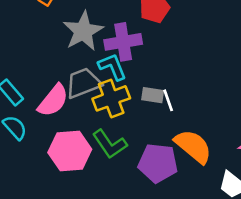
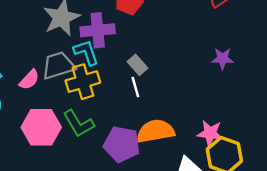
gray rectangle: (153, 95) -> (138, 65), moved, turned 36
pink semicircle: (53, 100) -> (29, 80), size x0.7
orange semicircle: (193, 146) -> (155, 131), turned -54

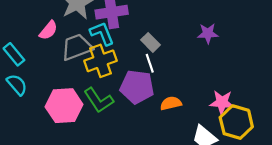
purple star: (223, 58) -> (208, 33), moved
pink semicircle: (29, 80) -> (48, 30), moved
orange semicircle: (155, 131) -> (171, 103), size x0.6
purple pentagon: (122, 144) -> (137, 87), moved

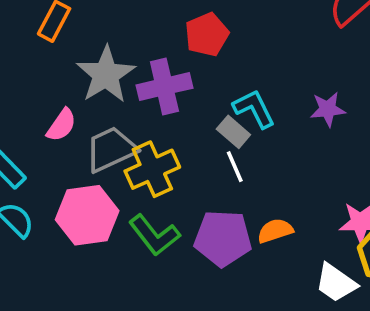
cyan L-shape: (102, 33) -> (254, 109), moved
purple pentagon: (137, 87) -> (223, 238), moved
pink hexagon: (64, 106) -> (87, 215), moved

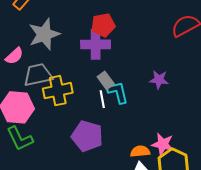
purple cross: (164, 87) -> (96, 44), moved
cyan L-shape: (254, 109) -> (118, 92), moved
orange semicircle: (275, 231) -> (140, 151), moved
green L-shape: (154, 235) -> (20, 139), moved

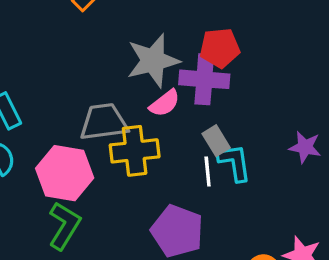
gray star: (44, 34) -> (153, 61), moved
pink semicircle: (14, 56) -> (165, 103), moved
green L-shape: (20, 139) -> (64, 226), turned -128

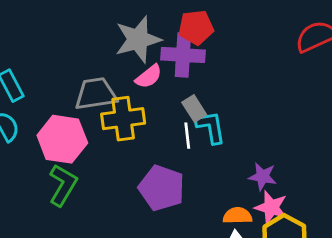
purple star: (305, 147) -> (263, 176), moved

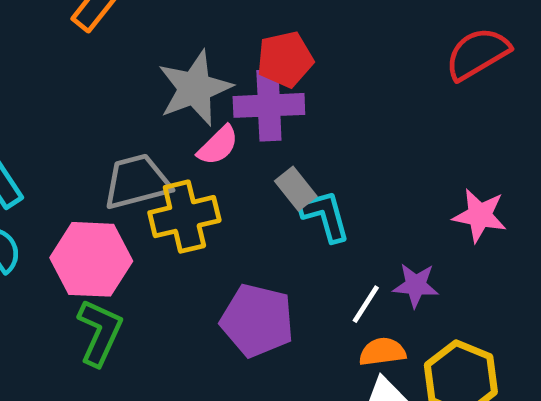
white line: (187, 136) -> (366, 304), moved, turned 45
pink star: (271, 207) -> (480, 215), moved

